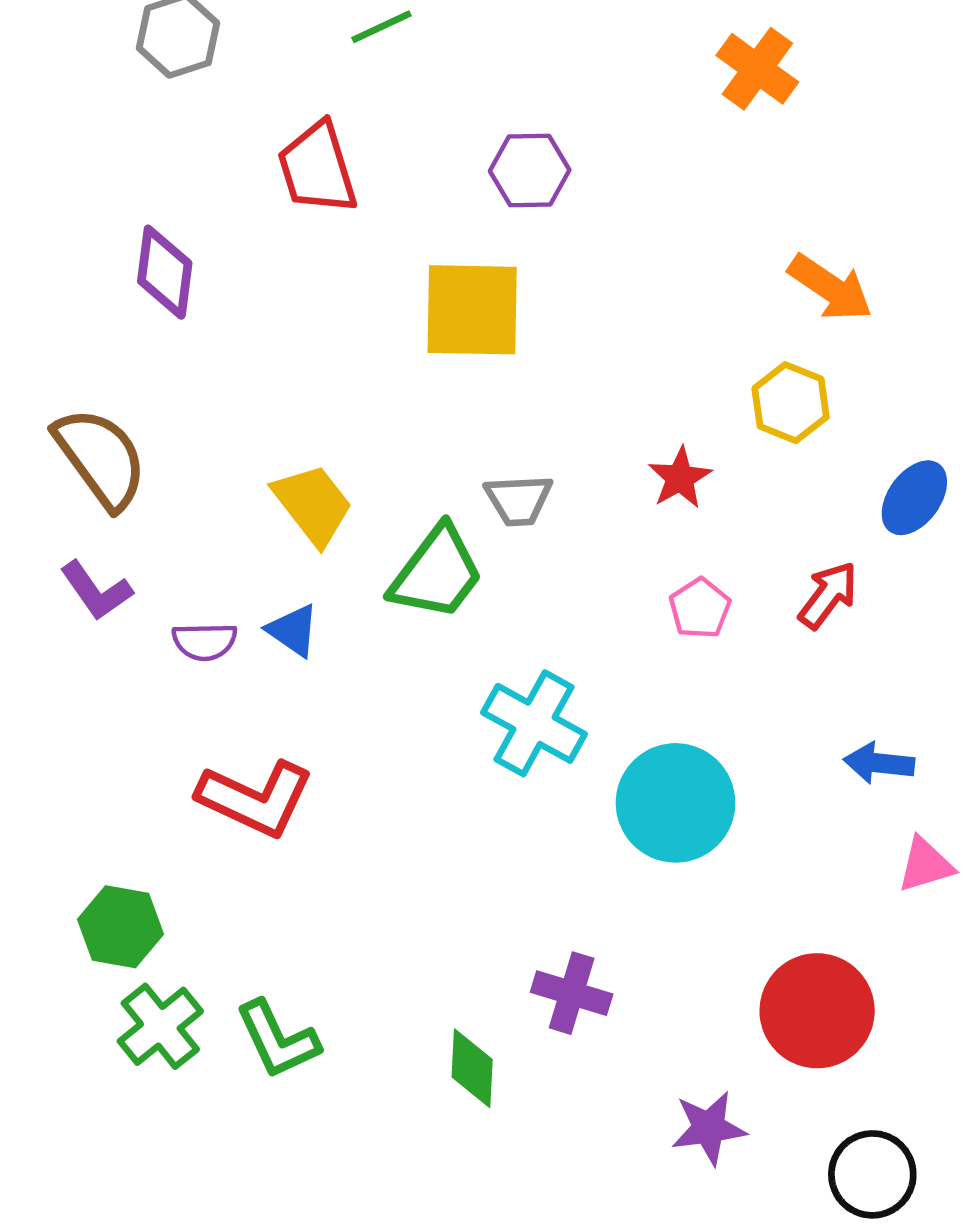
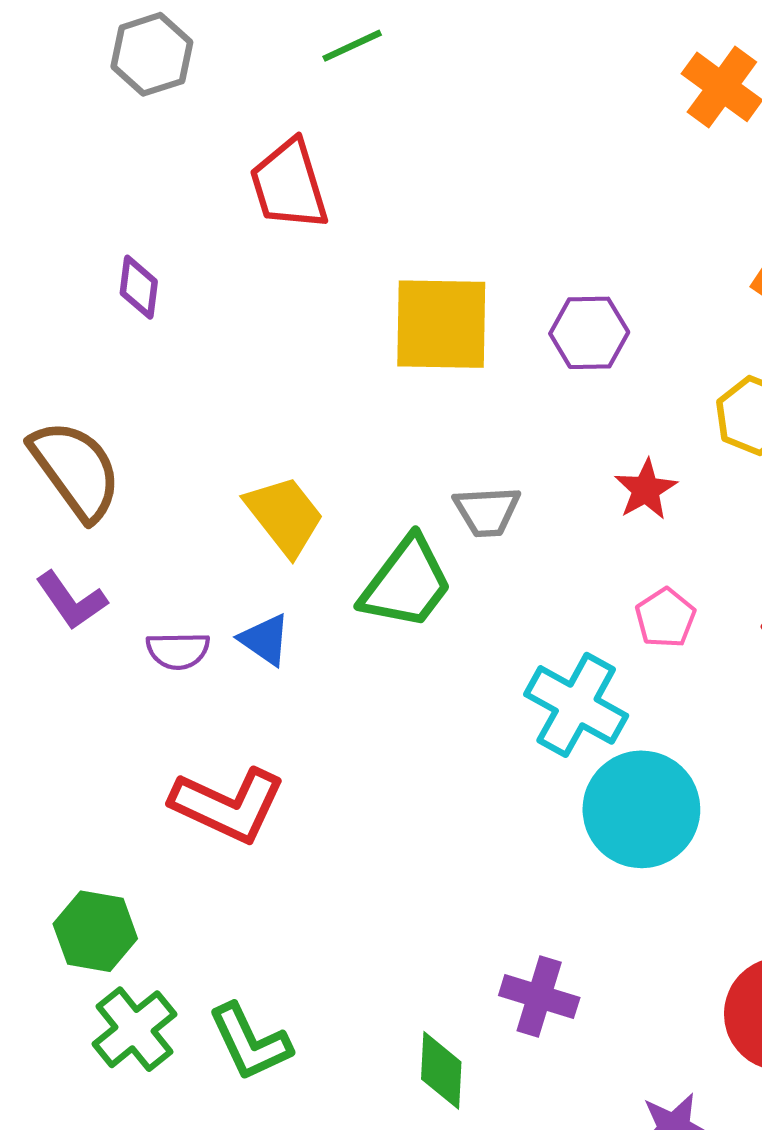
purple hexagon: (530, 170) -> (589, 333), moved
purple diamond: (165, 272) -> (139, 287), size x0.7
cyan cross: (534, 723) -> (576, 705), moved

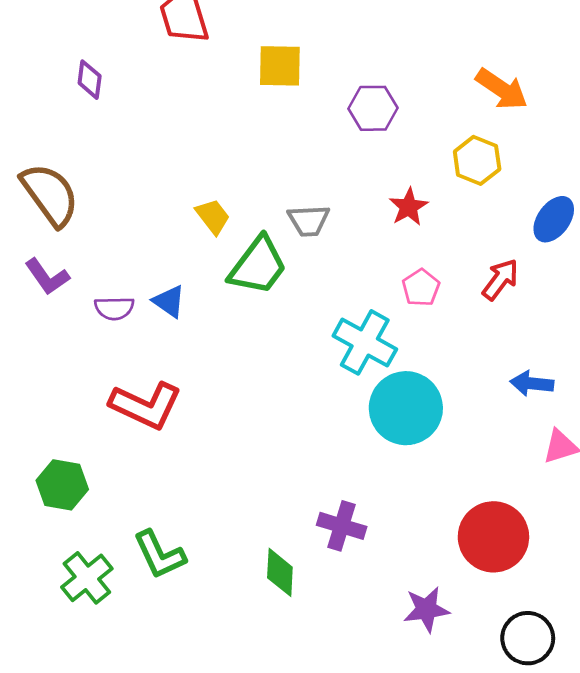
yellow square: (441, 324) -> (280, 66), moved, size x0.7
yellow trapezoid: (285, 516) -> (213, 216), moved, size x0.7
green cross: (134, 1029) -> (87, 578), moved

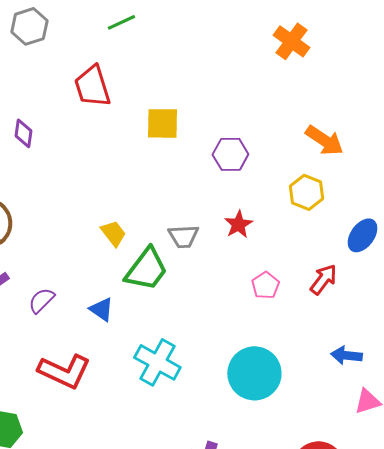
red star: (409, 207) -> (238, 224), moved
blue triangle: (169, 301) -> (101, 309), moved
purple semicircle: (114, 308) -> (41, 300), turned 136
cyan cross: (365, 342) -> (157, 362), moved

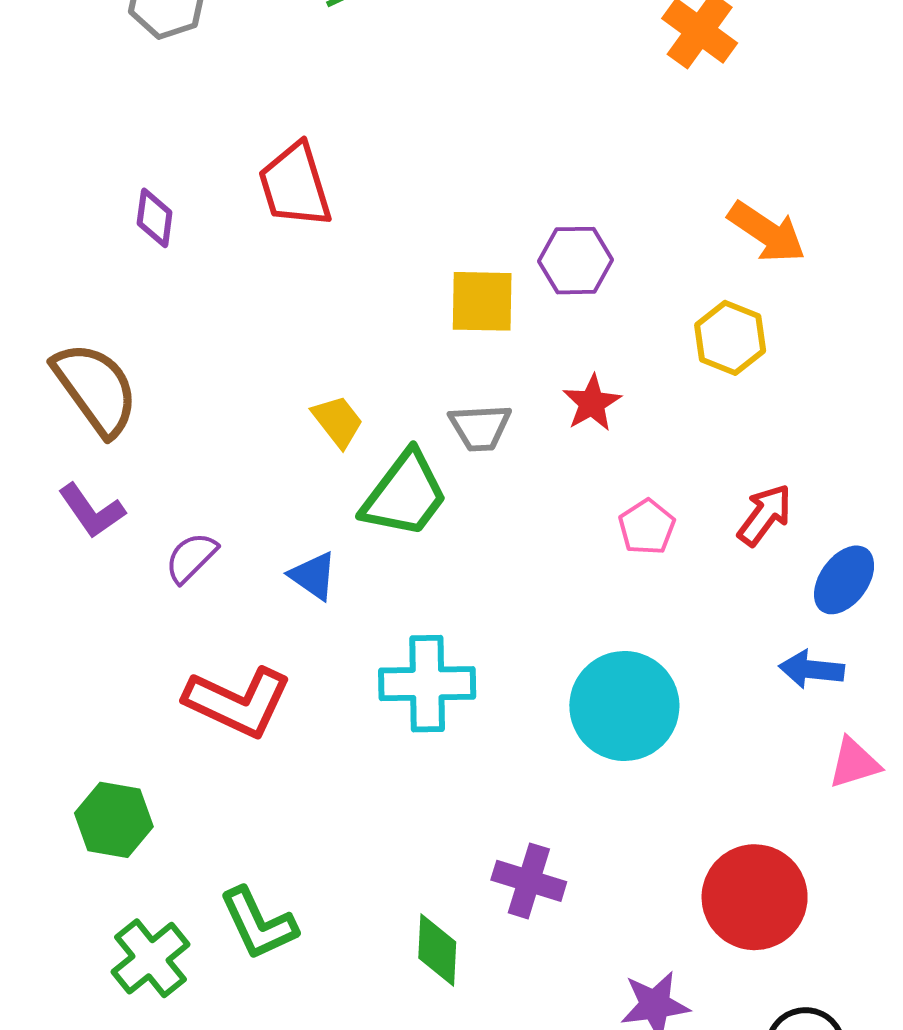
red trapezoid: (92, 86) -> (295, 185), moved
yellow square: (162, 123) -> (482, 301), moved
blue ellipse: (362, 235) -> (844, 580), moved
cyan cross: (157, 362) -> (427, 684), turned -30

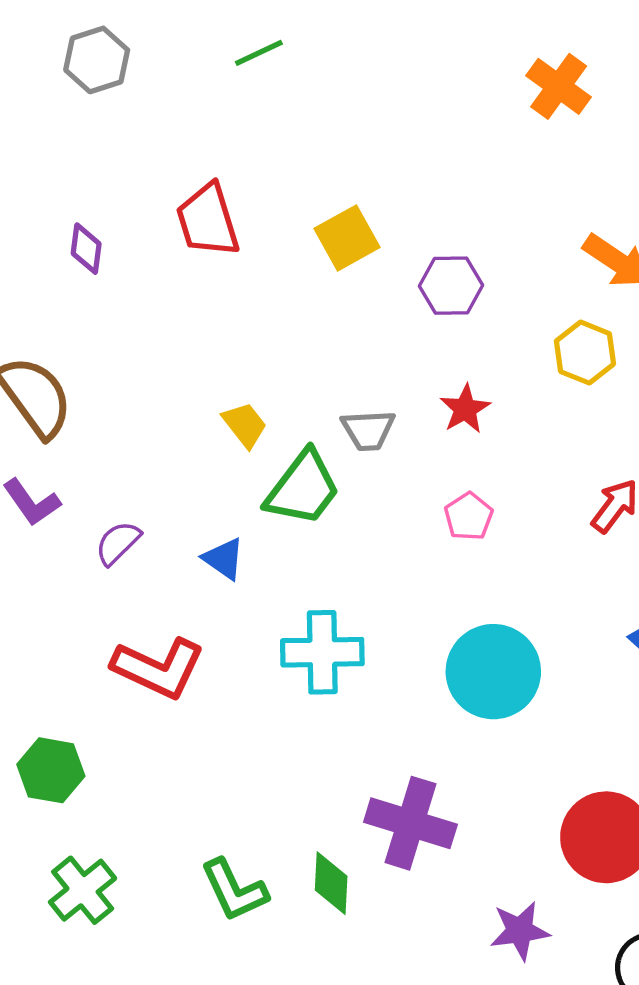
yellow square: (482, 301) -> (347, 238), moved, turned -30
pink pentagon: (647, 527) -> (469, 516), moved
purple cross: (529, 881) -> (410, 823), size x1.4
green L-shape: (258, 924) -> (234, 890), moved

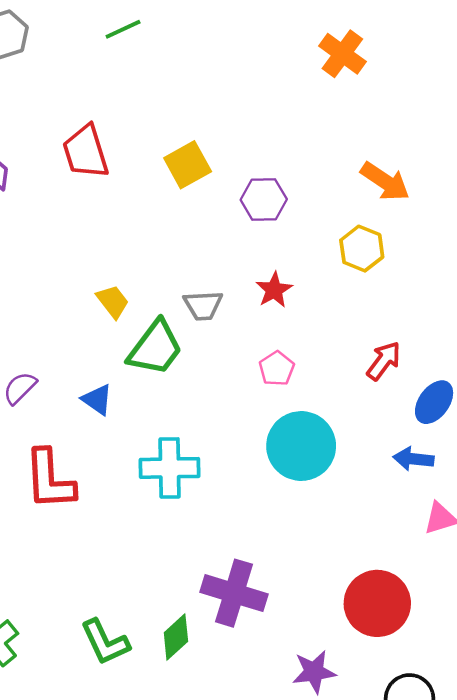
red L-shape: (158, 668) -> (50, 480), turned 62
cyan circle: (493, 672) -> (301, 446), moved
green diamond: (331, 883) -> (176, 637), turned 45

